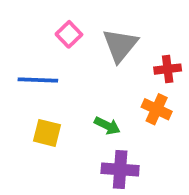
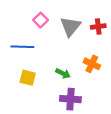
red cross: (168, 69) -> (98, 26), moved

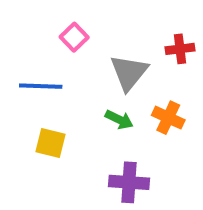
gray triangle: (70, 26) -> (129, 72), moved
green arrow: (63, 73) -> (119, 120), moved

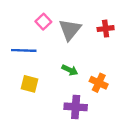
gray triangle: (129, 72) -> (70, 30), moved
orange cross: (168, 118) -> (99, 83), moved

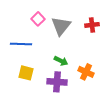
purple cross: (76, 107) -> (57, 82), moved

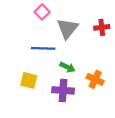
pink square: (38, 19) -> (42, 12), moved
blue line: (21, 44) -> (43, 48), moved

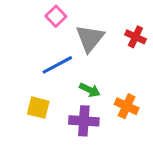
red cross: (102, 27) -> (135, 37), turned 32
blue line: (43, 48) -> (57, 65), turned -30

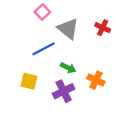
gray triangle: (90, 38) -> (68, 29), turned -30
purple cross: (84, 121) -> (64, 91), turned -30

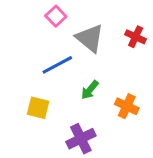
green arrow: (68, 68) -> (90, 90), turned 104
purple cross: (64, 91) -> (81, 139), moved

